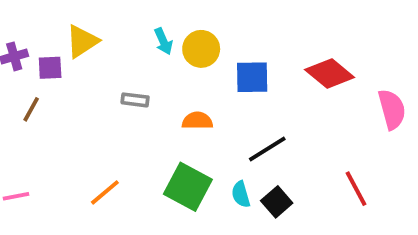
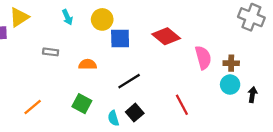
yellow circle: (201, 49) -> (102, 19), moved
green square: (188, 187) -> (82, 104), size x0.7
cyan semicircle: (241, 194) -> (113, 118), moved

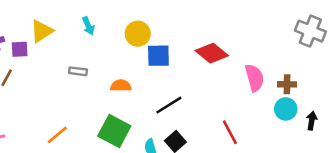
cyan arrow: (67, 17) -> (88, 26), moved
green square: (82, 104) -> (114, 131), size x1.4

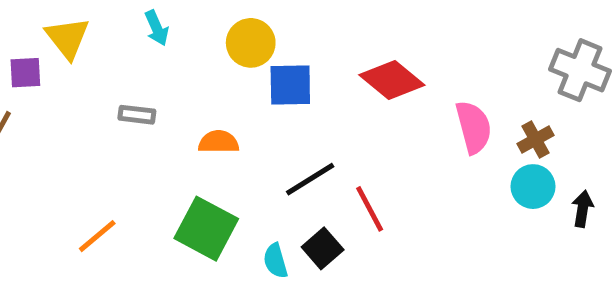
yellow triangle: (42, 31) -> (67, 38), turned -35
gray cross: (310, 31) -> (580, 70), moved
brown cross: (287, 84) -> (535, 139), turned -30
red line: (230, 132) -> (370, 209), moved

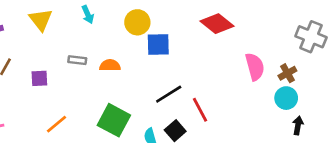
purple square: (25, 73) -> (39, 78), moved
red diamond: (392, 80) -> (217, 24), moved
orange semicircle: (219, 142) -> (110, 65), moved
black arrow: (583, 209) -> (298, 125), moved

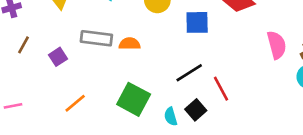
blue square: (158, 45) -> (197, 22), moved
gray rectangle: (77, 60) -> (96, 38), size x1.6
purple square: (39, 78) -> (58, 57), turned -30

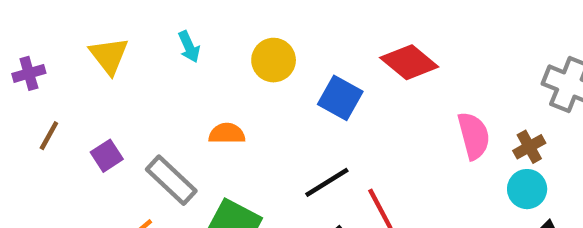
blue square: (197, 22) -> (340, 98), turned 30
gray rectangle: (96, 38) -> (171, 180), moved, turned 36

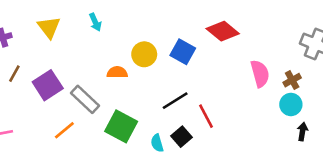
yellow circle: (274, 60) -> (144, 54), moved
purple square: (107, 156) -> (48, 85), size x1.6

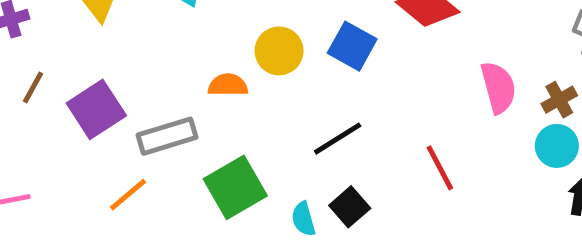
gray rectangle: (85, 99) -> (167, 136), turned -60
red line: (206, 116) -> (440, 168), moved
green square: (121, 126) -> (235, 187), turned 32

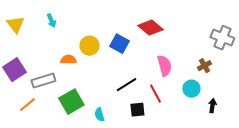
pink semicircle: (498, 87) -> (164, 66), moved
black line: (338, 139) -> (126, 85), moved
cyan circle: (557, 146) -> (191, 89), moved
black square: (350, 207) -> (137, 110), moved, turned 35

